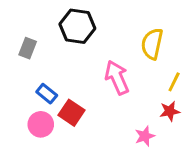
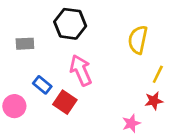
gray rectangle: (28, 48) -> (25, 44), turned 66
pink arrow: (117, 77) -> (81, 70), moved
pink circle: (41, 124) -> (14, 106), moved

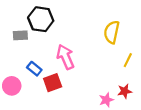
black hexagon: (70, 24) -> (41, 19), moved
red star: (154, 101) -> (125, 91), moved
red square: (65, 102) -> (53, 83), turned 36

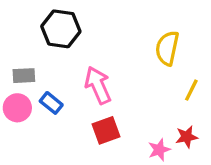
gray rectangle: (20, 35) -> (24, 76), moved
red square: (53, 83) -> (106, 130), moved
pink circle: (12, 86) -> (17, 108), moved

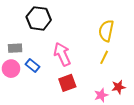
yellow line: (191, 90) -> (104, 57), moved

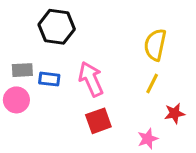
blue rectangle: (33, 65) -> (49, 79), moved, turned -32
red star: (118, 87) -> (175, 113), moved

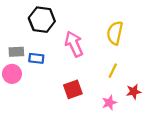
pink arrow: (91, 79) -> (74, 44), moved
yellow line: (152, 84) -> (113, 71), moved
red star: (175, 113) -> (134, 92), moved

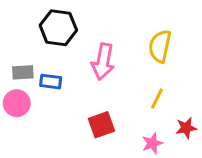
pink arrow: (74, 44) -> (103, 62), turned -145

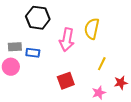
yellow semicircle: (160, 46) -> (92, 29), moved

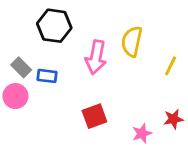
gray rectangle: (15, 47) -> (21, 67), turned 48
yellow line: (102, 64) -> (171, 66), moved

